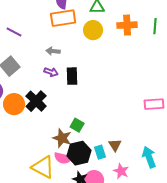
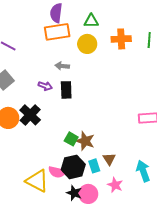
gray arrow: (53, 51) -> (62, 66), moved
brown star: (62, 138) -> (85, 141), moved

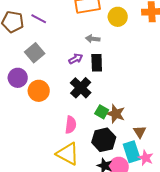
purple arrow: (45, 86) -> (76, 59), turned -48
black cross: (30, 115) -> (81, 88), moved
cyan rectangle: (94, 166) -> (132, 152), moved, size x1.5
pink semicircle: (57, 172) -> (71, 125), moved, turned -96

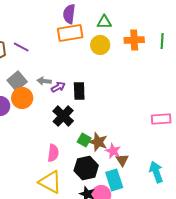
gray arrow: (93, 39) -> (44, 81), moved
orange circle: (39, 91) -> (22, 98), moved
pink star: (146, 158) -> (113, 151), moved

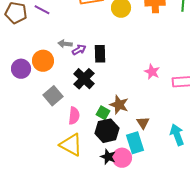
gray square: (17, 81) -> (53, 96), moved
green square: (84, 140) -> (103, 113), moved
pink star: (113, 151) -> (152, 72), moved

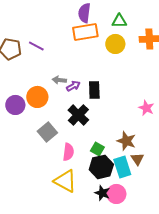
brown star: (119, 105) -> (126, 141), moved
cyan rectangle: (135, 143) -> (122, 167), moved

